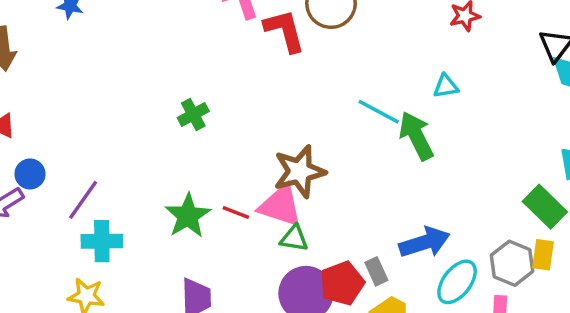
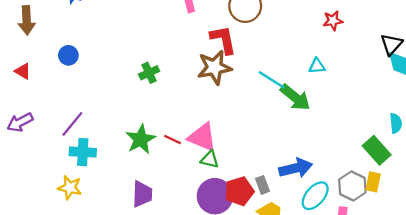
red L-shape: (285, 31) -> (223, 40), moved
green arrow: (416, 136) -> (295, 97), turned 152
brown star: (300, 172) -> (214, 67), moved
blue circle: (30, 174) -> (68, 55), moved

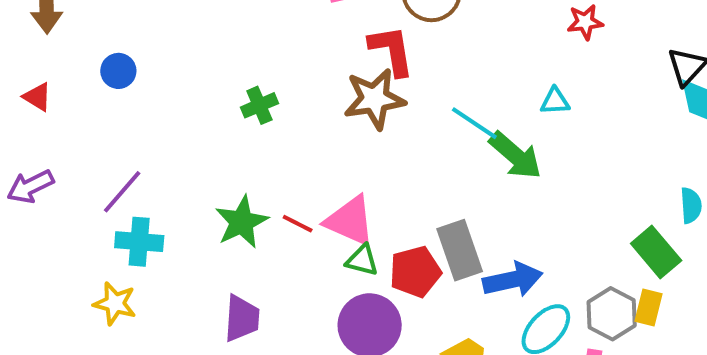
gray rectangle: (262, 185) -> (460, 250), moved, size x1.8
red pentagon: (239, 191) -> (415, 272), moved

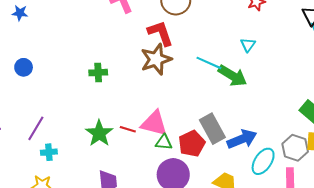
cyan triangle: (555, 101) -> (248, 45), turned -42
green cross: (259, 105) -> (98, 73), turned 30
cyan cross: (139, 242) -> (49, 152), size x0.7

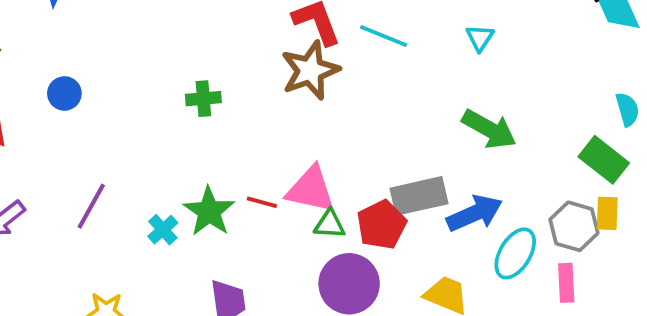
cyan line: (209, 63) -> (384, 36), moved
green arrow: (232, 76) -> (489, 129), moved
gray rectangle: (212, 129) -> (419, 196), turned -72
cyan cross: (49, 152) -> (163, 230), moved, turned -35

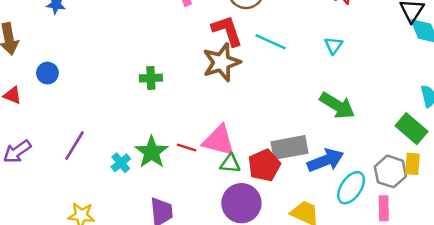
blue circle: (64, 93) -> (47, 73), moved

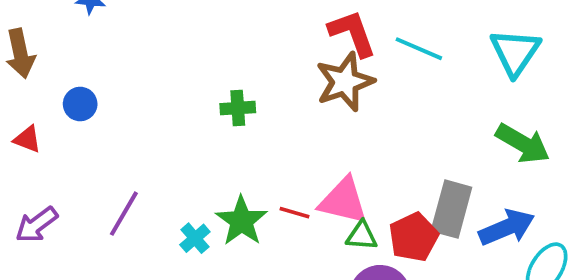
cyan triangle: (334, 45) -> (515, 52), size x1.8
gray rectangle: (290, 147) -> (451, 209), turned -63

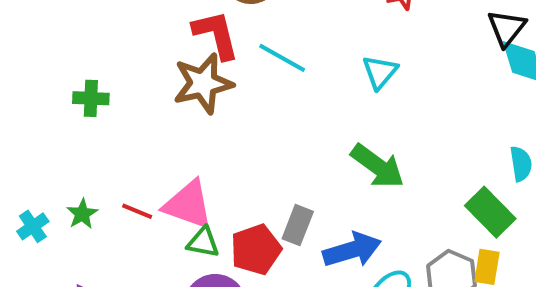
cyan triangle: (515, 52) -> (380, 72), size x0.7
gray rectangle: (451, 209) -> (298, 225), size x0.7
green star: (241, 221) -> (82, 214), size x0.6

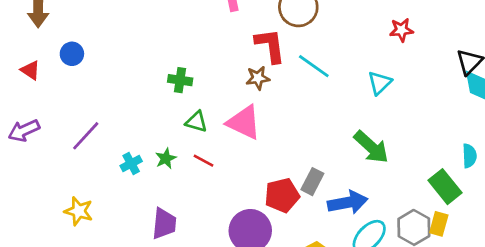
brown star: (203, 83) -> (258, 78), size x0.6
pink triangle: (188, 205) -> (244, 122), moved
green triangle: (203, 242) -> (196, 122), moved

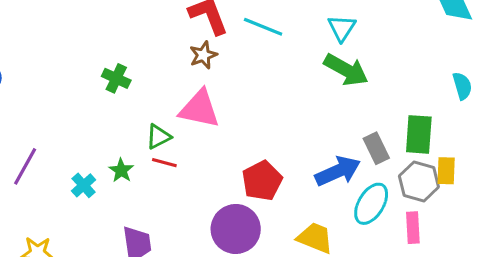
green cross: (180, 80) -> (116, 78), turned 30
green triangle: (196, 122) -> (158, 137), moved, turned -30
green arrow: (371, 147) -> (346, 70), moved
gray rectangle: (312, 182) -> (376, 148), moved, turned -40
green rectangle: (445, 187) -> (419, 134), moved, turned 56

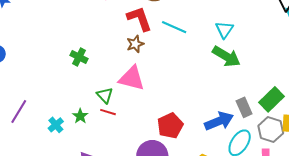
green rectangle: (419, 134) -> (272, 99), turned 40
green triangle: (158, 137) -> (105, 95), turned -48

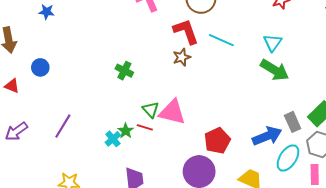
pink triangle: (132, 78) -> (172, 112), moved
red line: (108, 112) -> (145, 127), moved
cyan cross: (56, 125) -> (113, 139), moved

